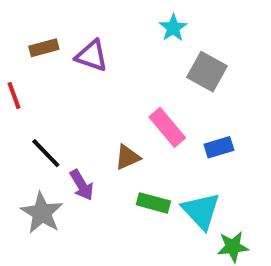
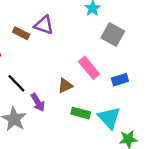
brown rectangle: (44, 48) -> (21, 33), moved, turned 42

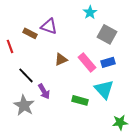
blue rectangle: (120, 80) -> (108, 62), moved
brown triangle: (65, 86) -> (61, 59), moved
cyan triangle: (109, 118) -> (104, 89), moved

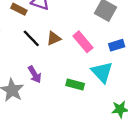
blue rectangle: (108, 62) -> (117, 45), moved
black line: (26, 75) -> (31, 38), moved

